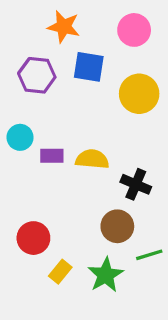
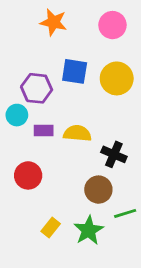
blue square: (89, 67) -> (75, 71), moved
purple hexagon: (37, 75) -> (37, 88), moved
red circle: (33, 238) -> (28, 175), moved

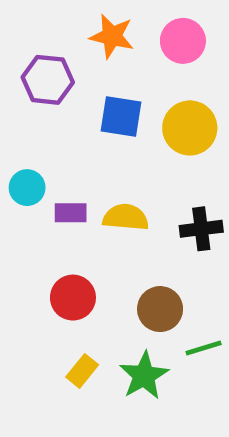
orange star: (53, 22) -> (112, 36), moved
purple hexagon: (37, 88) -> (48, 80), moved
black cross: (114, 154) -> (201, 229), moved, turned -30
red circle: (28, 175) -> (73, 298), moved

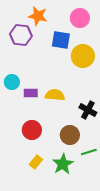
orange star: (112, 36) -> (38, 16), moved
blue square: (121, 117) -> (61, 40), moved
black cross: (201, 229) -> (88, 110), moved, turned 36

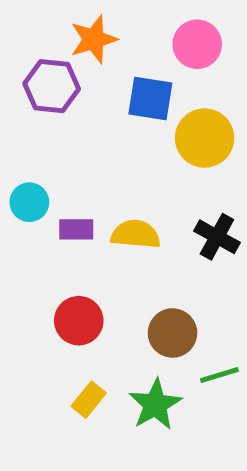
orange star: (38, 16) -> (94, 39), turned -30
black cross: (88, 110) -> (217, 237), moved

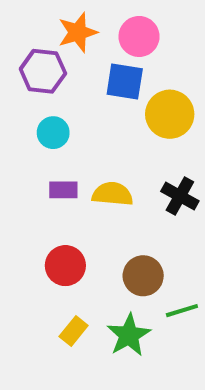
pink circle: (197, 44) -> (139, 36), moved
cyan circle: (29, 202) -> (53, 133), moved

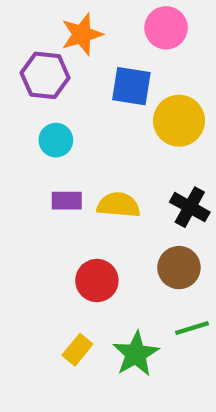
pink circle: (139, 36) -> (166, 28), moved
red circle: (65, 266) -> (97, 281), moved
brown circle: (143, 276) -> (179, 268), moved

